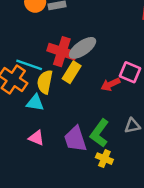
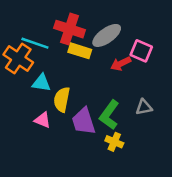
gray ellipse: (83, 48) -> (107, 35), moved
yellow rectangle: (72, 72) -> (80, 51), turned 75
yellow semicircle: (45, 82) -> (62, 100), moved

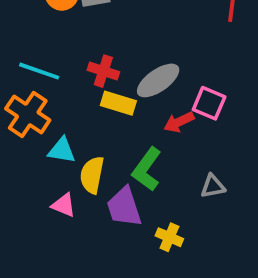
red cross: (69, 29) -> (103, 71), size x0.7
cyan line: (35, 43) -> (39, 71), moved
green L-shape: (109, 115) -> (147, 169), moved

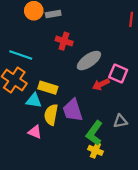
red cross: (103, 71) -> (64, 41), moved
yellow rectangle: (118, 103) -> (48, 88), moved
green L-shape: (147, 169) -> (94, 133), moved
purple trapezoid: (124, 207) -> (73, 110), moved

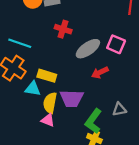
pink square: (118, 73) -> (116, 44), moved
purple trapezoid: (73, 110) -> (72, 98), turned -70
pink triangle: (35, 132) -> (48, 120), moved

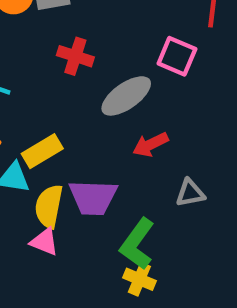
pink square: (116, 44) -> (177, 56), moved
yellow rectangle: (47, 76) -> (42, 151), turned -48
gray triangle: (119, 109) -> (190, 193), moved

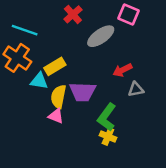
red cross: (75, 56) -> (73, 14), turned 30
red arrow: (150, 145) -> (122, 70), moved

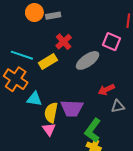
yellow rectangle: (55, 66) -> (48, 61), moved
pink triangle: (56, 116) -> (49, 129), turned 32

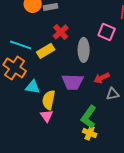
gray ellipse: (88, 60) -> (84, 50), turned -55
purple trapezoid: (72, 108) -> (73, 82), moved

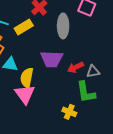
red arrow: (102, 78) -> (75, 67), moved
pink triangle: (47, 116) -> (25, 94), size x1.5
green L-shape: (89, 117) -> (86, 92), moved, turned -45

